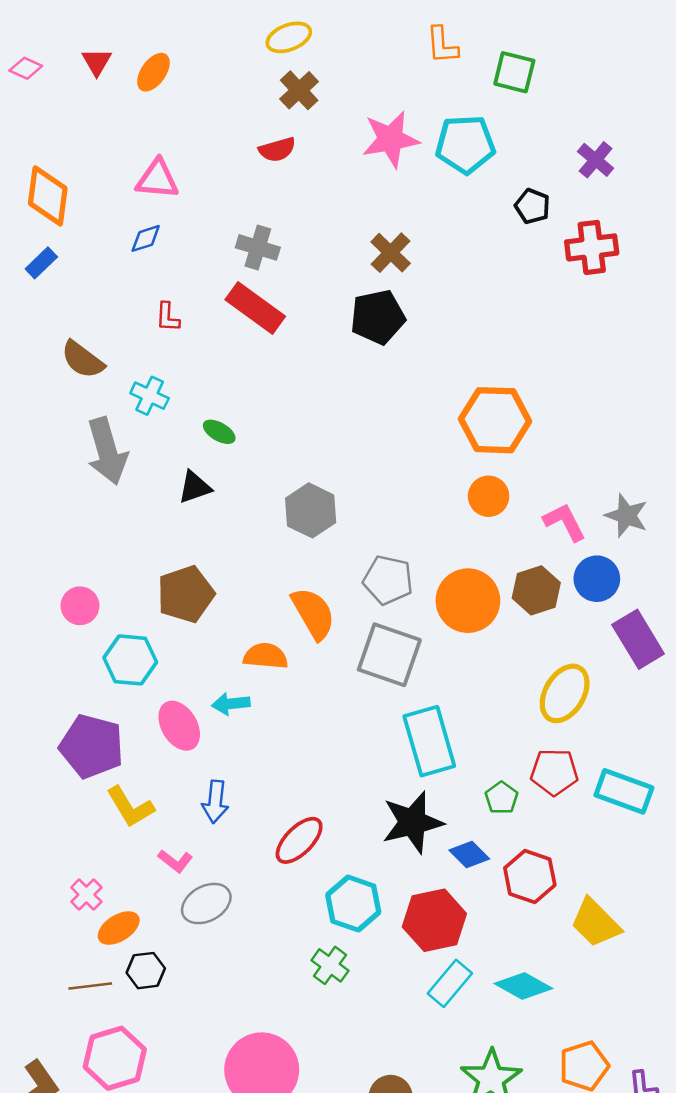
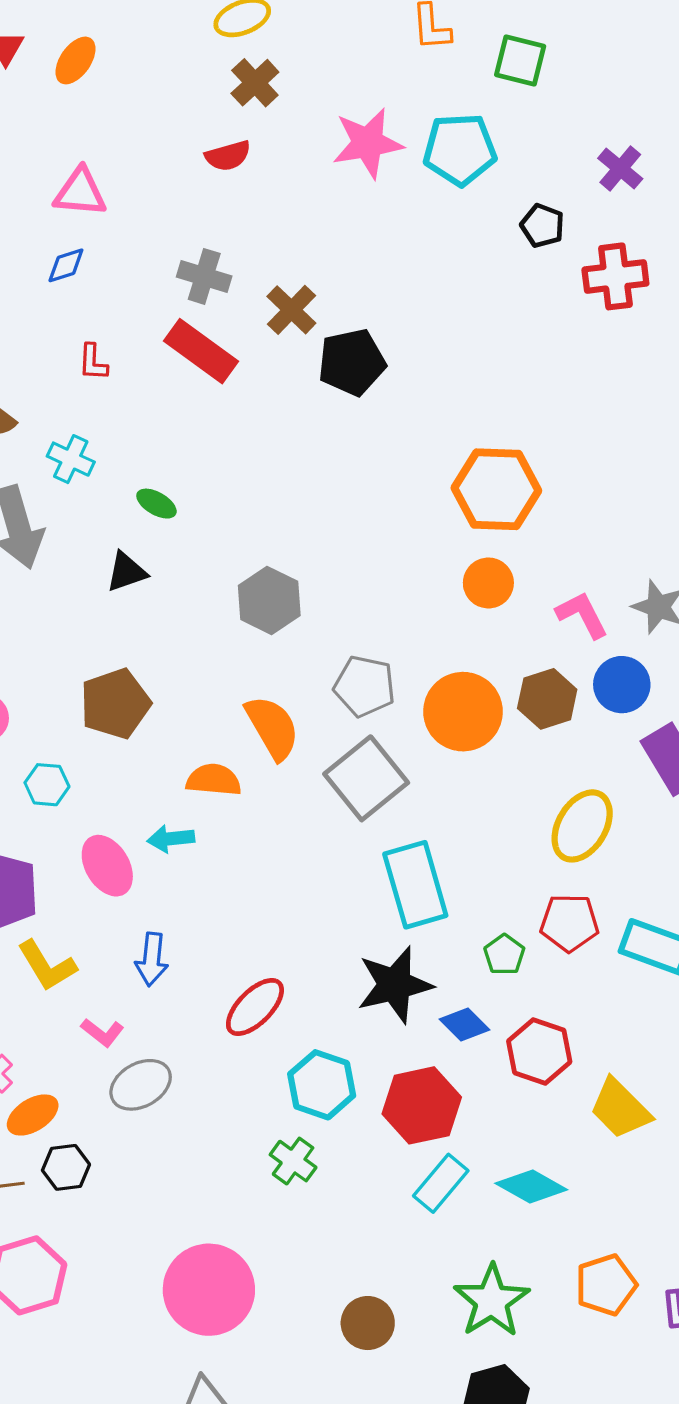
brown cross: (391, 253) -> (291, 310), moved
gray square: (389, 655) -> (366, 778), turned 32
cyan hexagon: (130, 660) -> (47, 785), size x0.7

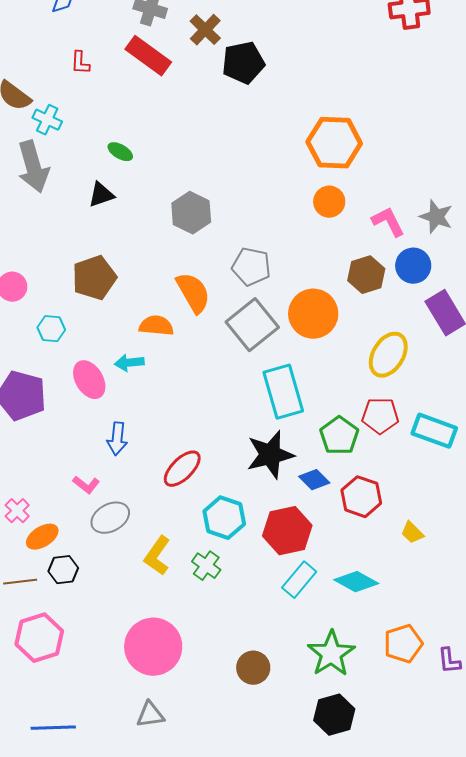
cyan cross: (71, 459) -> (47, 120), moved
orange circle: (463, 712) -> (313, 314), moved
green pentagon: (504, 955) -> (339, 436), size x1.5
yellow L-shape: (47, 966) -> (157, 556), moved, turned 66
yellow trapezoid: (620, 1109) -> (412, 533), size x0.6

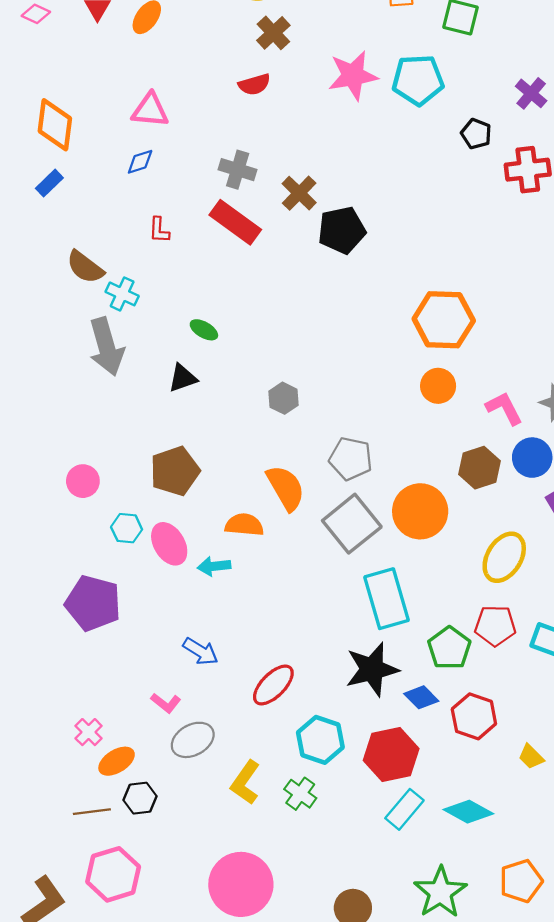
gray hexagon: (191, 213) -> (283, 398), size x0.7
pink ellipse: (89, 380) -> (169, 544), moved
blue arrow: (117, 439) -> (201, 651), turned -64

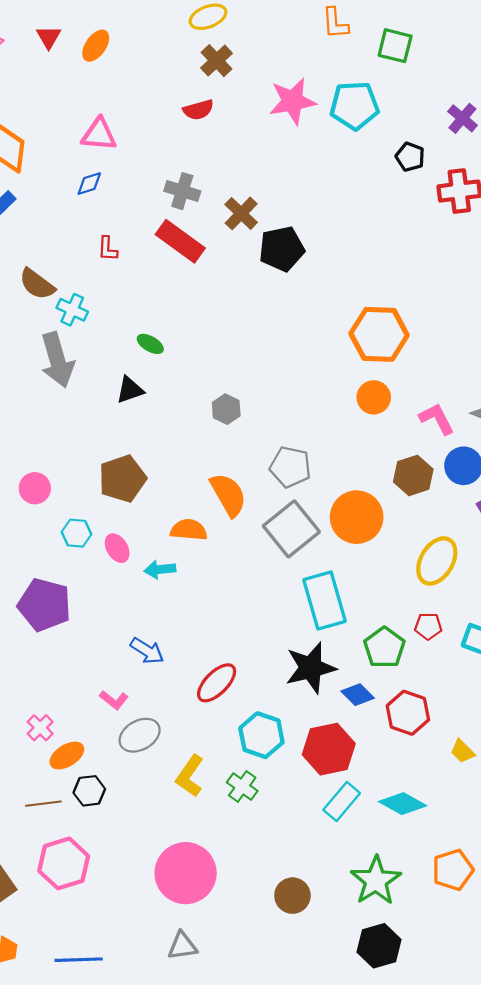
pink ellipse: (169, 544) -> (117, 548), size x0.7
red pentagon: (495, 626) -> (428, 626), size x0.7

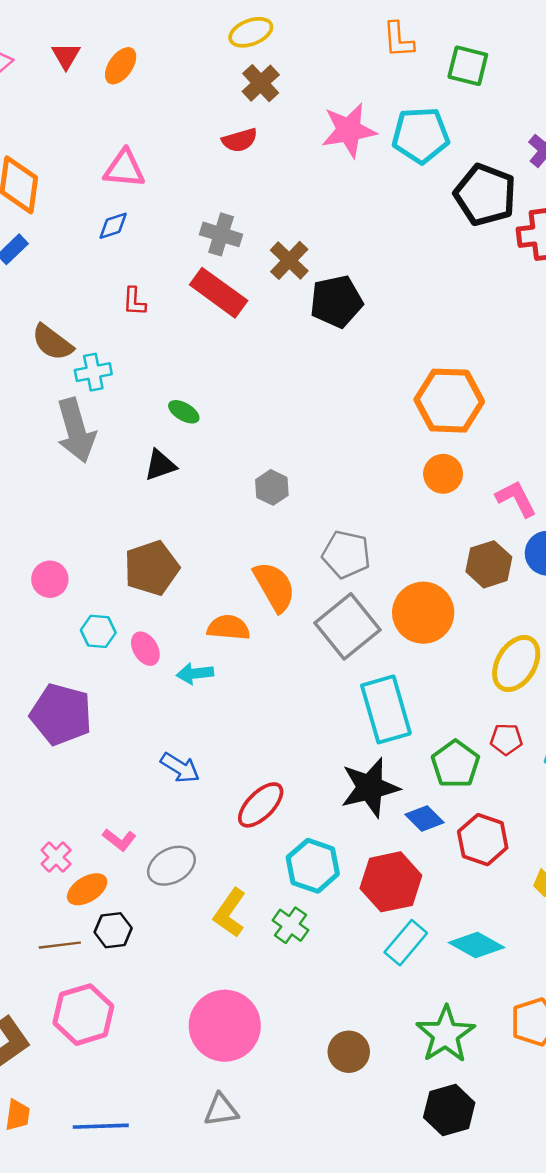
black pentagon: (410, 157) -> (485, 195), size x1.8
cyan cross: (72, 310) -> (93, 372), turned -36
pink L-shape: (114, 700) -> (119, 840), moved

